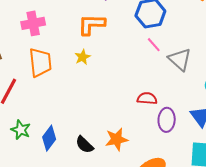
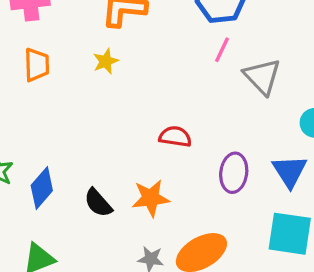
pink line: (154, 45) -> (222, 50), turned 63
orange trapezoid: (40, 62) -> (37, 65), size x0.7
red semicircle: (147, 98) -> (175, 137), moved

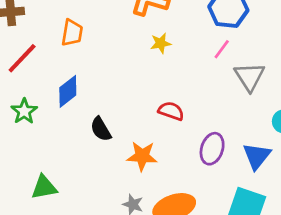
yellow star: (106, 61) -> (161, 43), moved
blue diamond: (42, 188) -> (68, 91), moved
black semicircle: (98, 203) -> (101, 129), moved

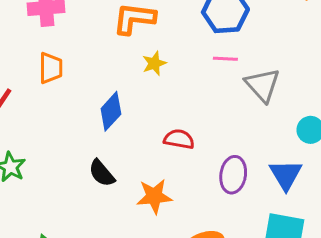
pink line: (222, 49) -> (225, 59), turned 66
blue diamond: (68, 91) -> (111, 111), moved

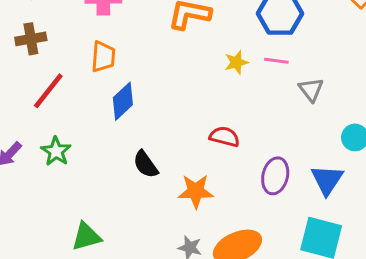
yellow star: (154, 63) -> (236, 62), moved
gray triangle: (263, 85) -> (311, 90), size x0.7
blue diamond: (111, 111) -> (123, 101), moved

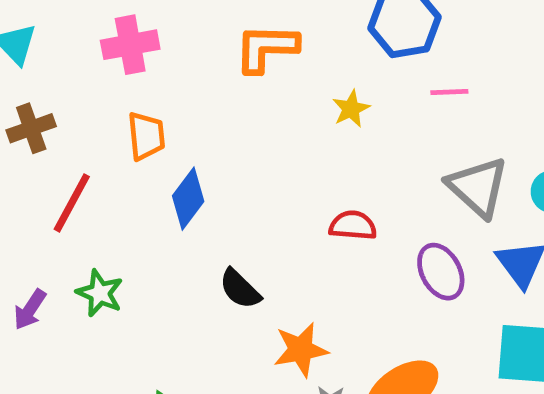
pink line: (276, 61) -> (449, 92), moved
gray triangle: (311, 90) -> (478, 187), moved, size x1.6
purple ellipse: (275, 176) -> (441, 272), turned -32
orange star: (196, 191) -> (301, 350), moved

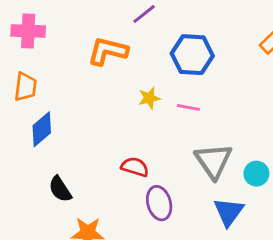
pink line: (449, 92) -> (188, 107), moved
purple ellipse: (441, 272) -> (159, 203), moved

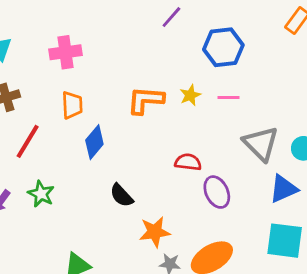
orange L-shape: (108, 51) -> (146, 100), moved
blue triangle: (229, 212) -> (283, 189), turned 40

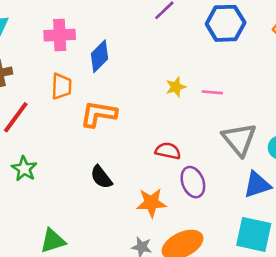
blue hexagon: (223, 47) -> (226, 23), moved
orange L-shape: (146, 100) -> (99, 114), moved
blue diamond: (94, 142) -> (100, 56), moved
orange star: (155, 232) -> (151, 203), moved

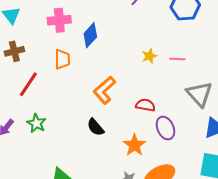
orange L-shape: (99, 114) -> (104, 90), moved, turned -48
orange star: (151, 203) -> (134, 145), turned -30

